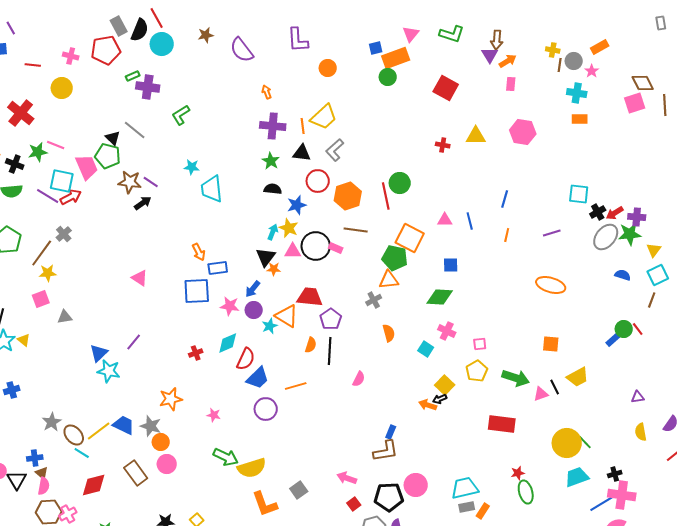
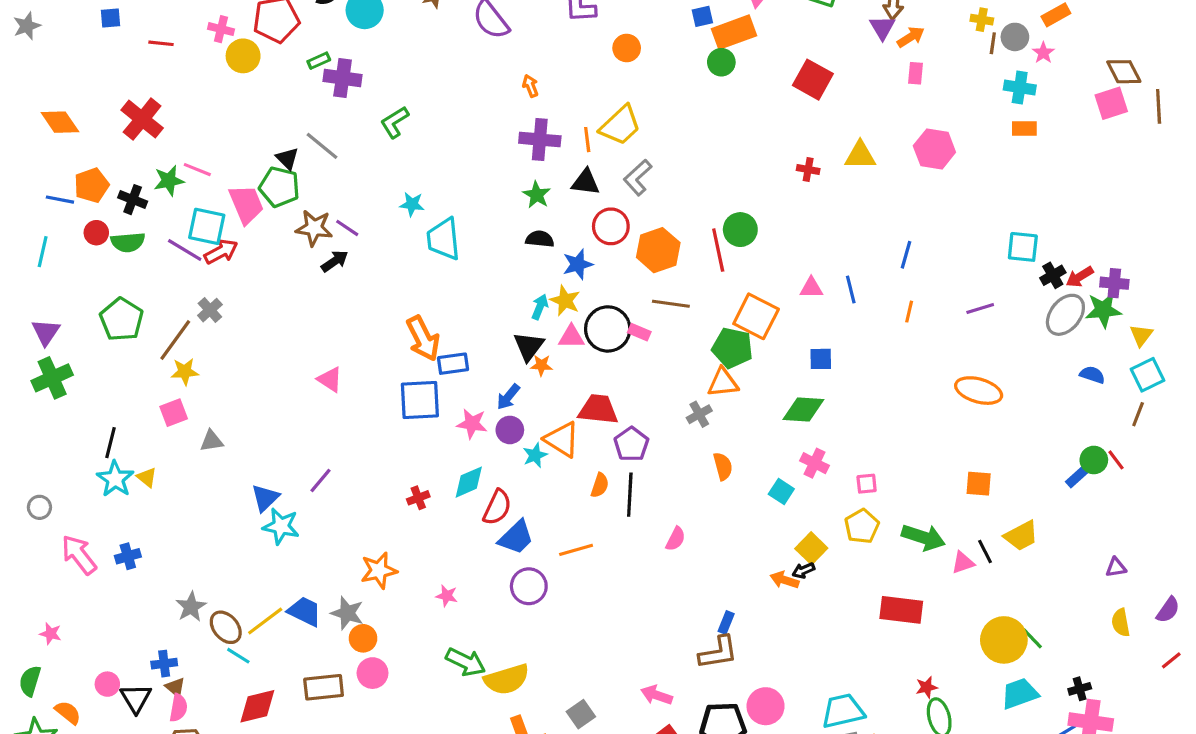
yellow circle: (62, 88) -> (243, 56), moved
orange arrow: (199, 252) -> (423, 338), size x1.6
brown rectangle: (136, 473) -> (324, 687), turned -60

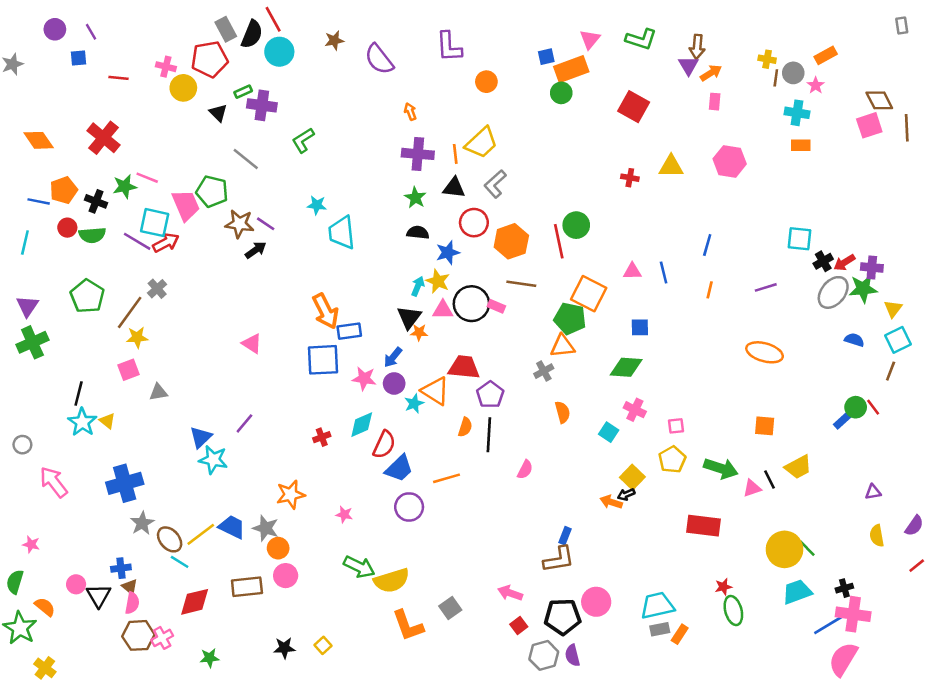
black triangle: (287, 158) -> (218, 113), moved
blue cross: (128, 556) -> (125, 483), moved, size x1.8

